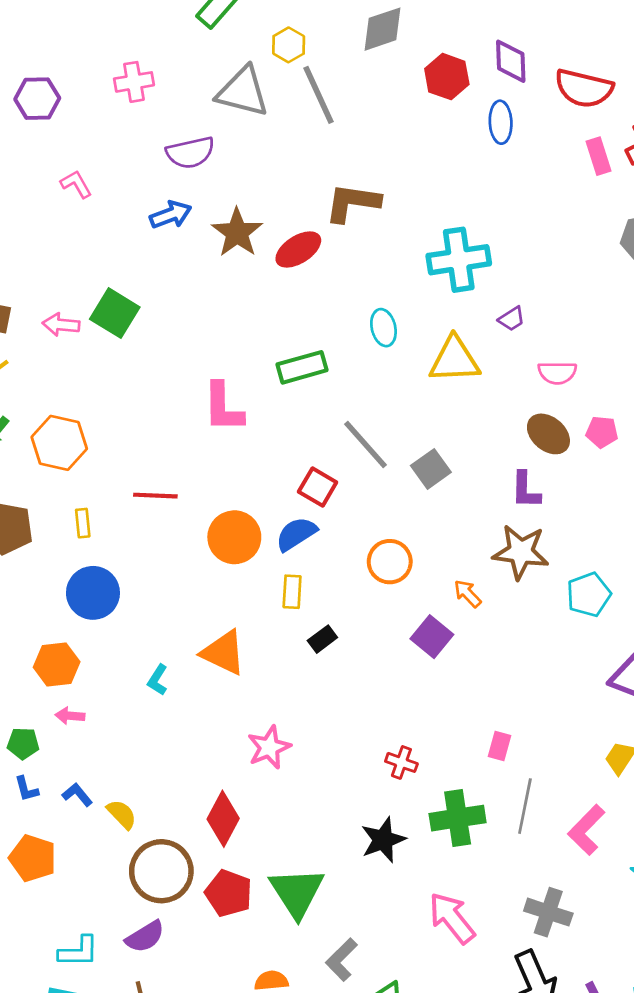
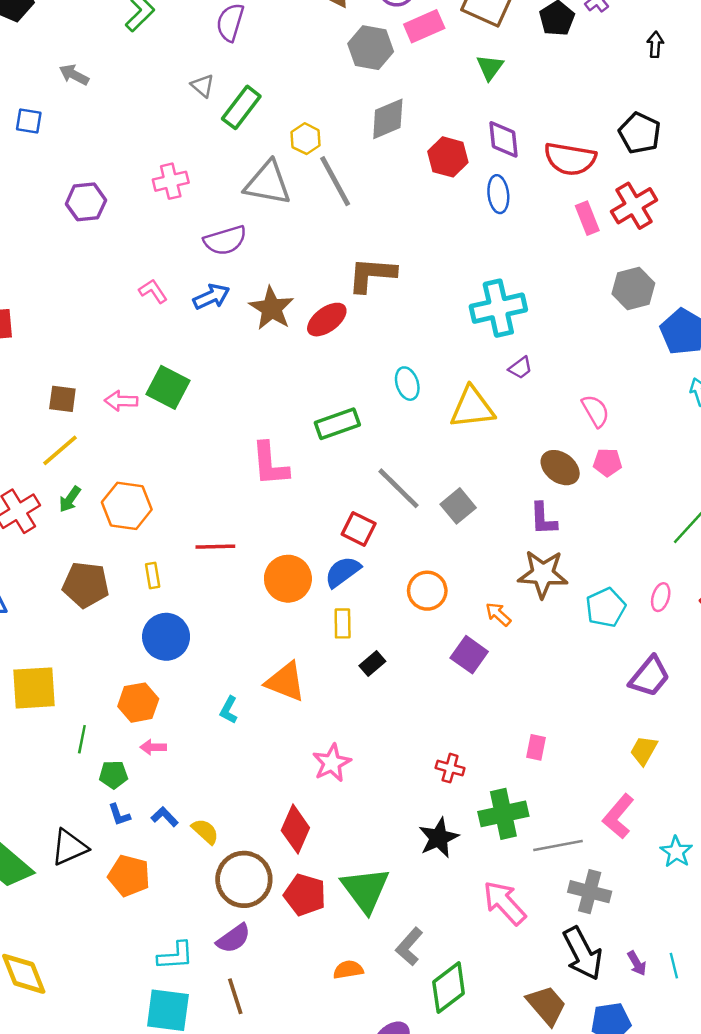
pink L-shape: (76, 184) -> (153, 291), moved
cyan cross: (459, 260) -> (498, 308), moved
pink semicircle: (557, 373) -> (595, 411), moved, turned -116
gray line: (525, 806) -> (558, 845), moved, turned 72

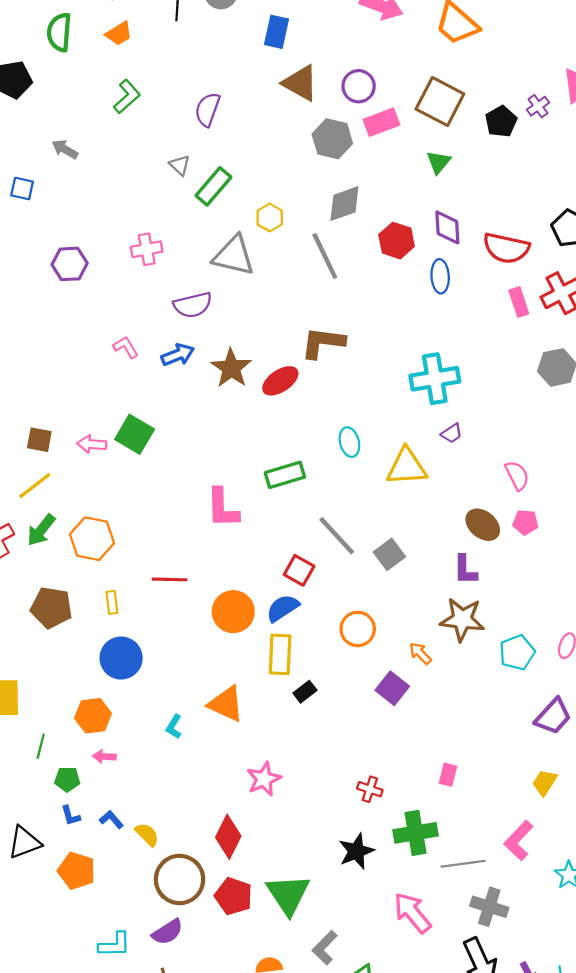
gray line: (335, 181) -> (325, 256), moved
green arrow: (70, 499) -> (41, 530), size x1.4
yellow rectangle: (343, 623) -> (280, 654), size x1.5

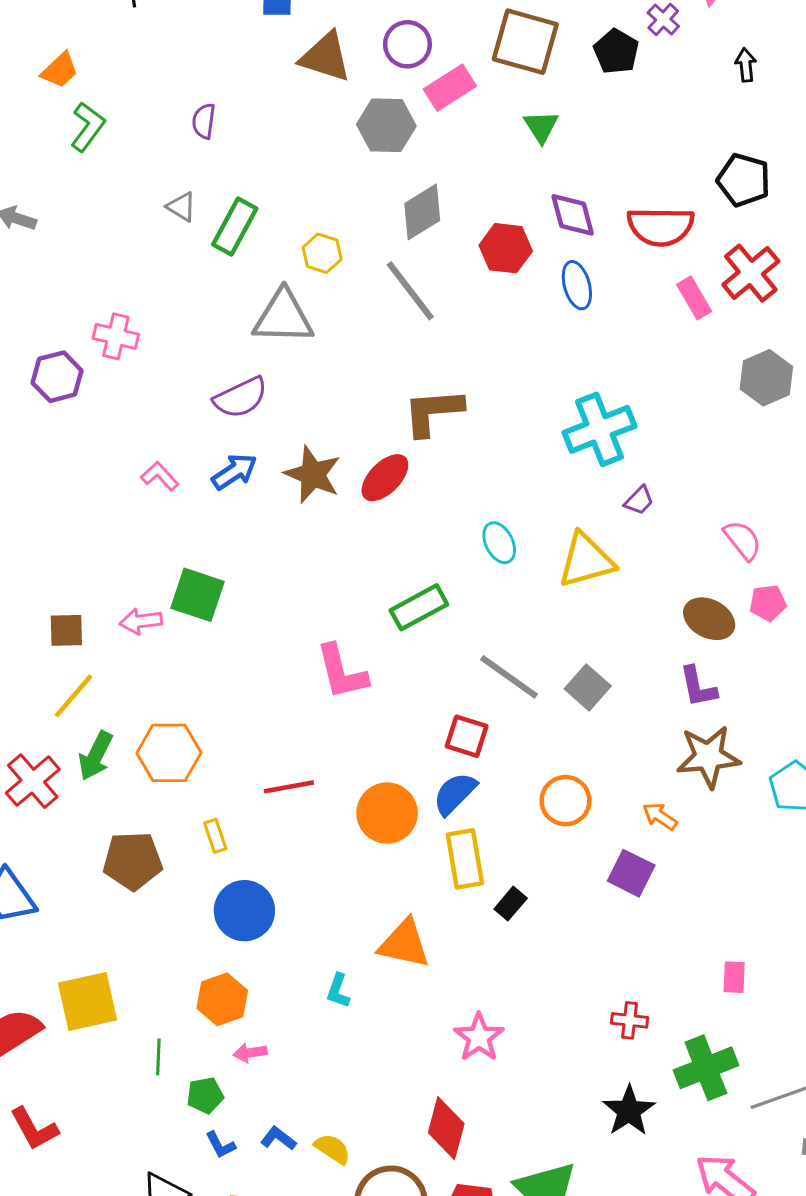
orange trapezoid: (119, 33) -> (60, 70), moved
purple semicircle: (207, 110) -> (204, 121), size x0.7
pink cross: (147, 249) -> (116, 336), moved, turned 36

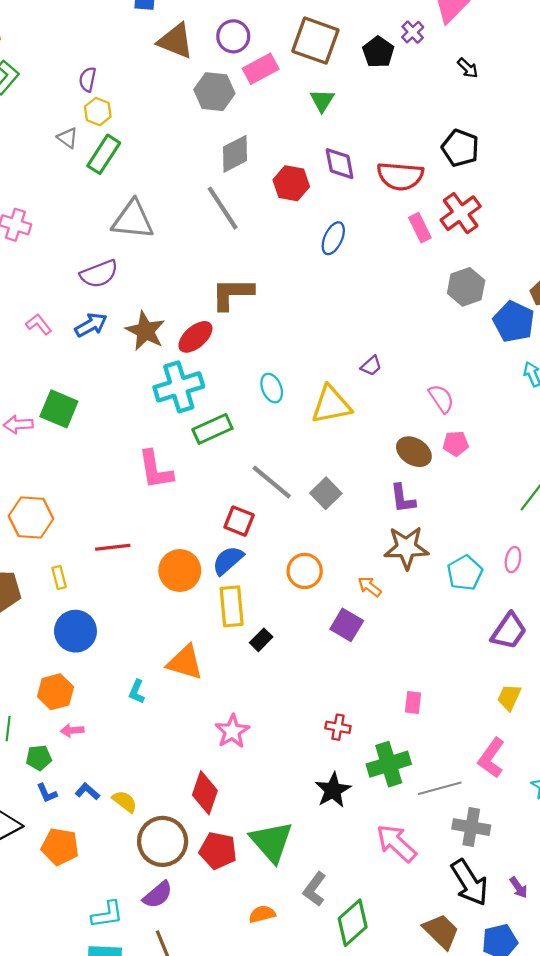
black arrow: (746, 65) -> (468, 68), turned 135
yellow hexagon: (322, 253) -> (98, 112), moved
blue ellipse: (577, 285) -> (333, 238), moved, turned 36
cyan cross: (599, 429) -> (179, 387), moved

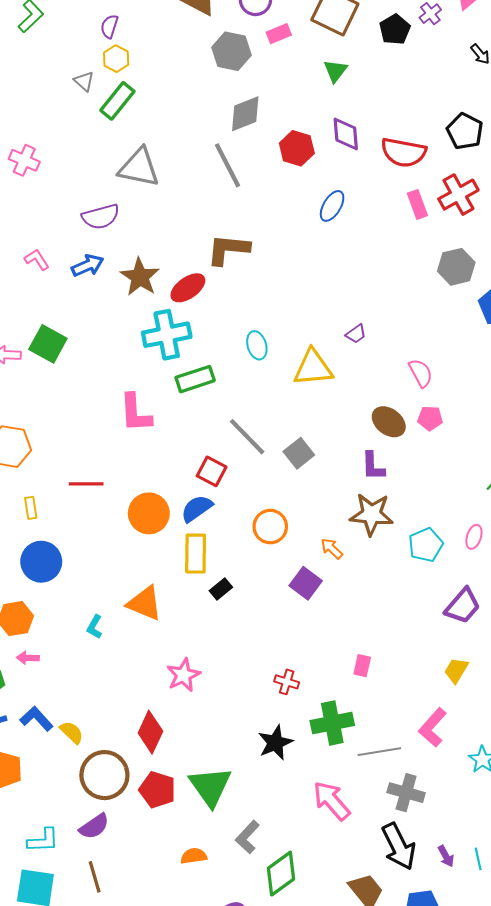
pink rectangle: (261, 69) -> (279, 34), size x0.7
blue L-shape: (87, 791) -> (36, 719), size x1.4

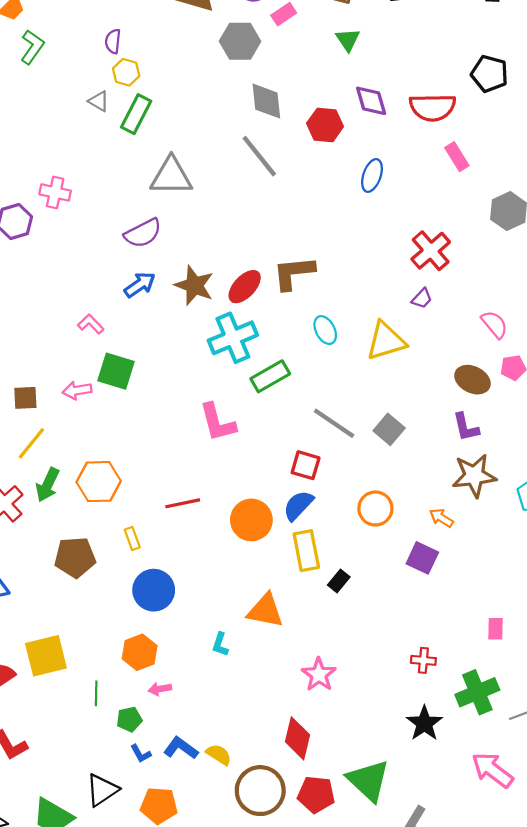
gray diamond: (245, 114) -> (266, 101), turned -63
red cross: (458, 195) -> (431, 251), moved
brown L-shape: (228, 249) -> (294, 273), moved
pink L-shape: (37, 260) -> (91, 324), moved

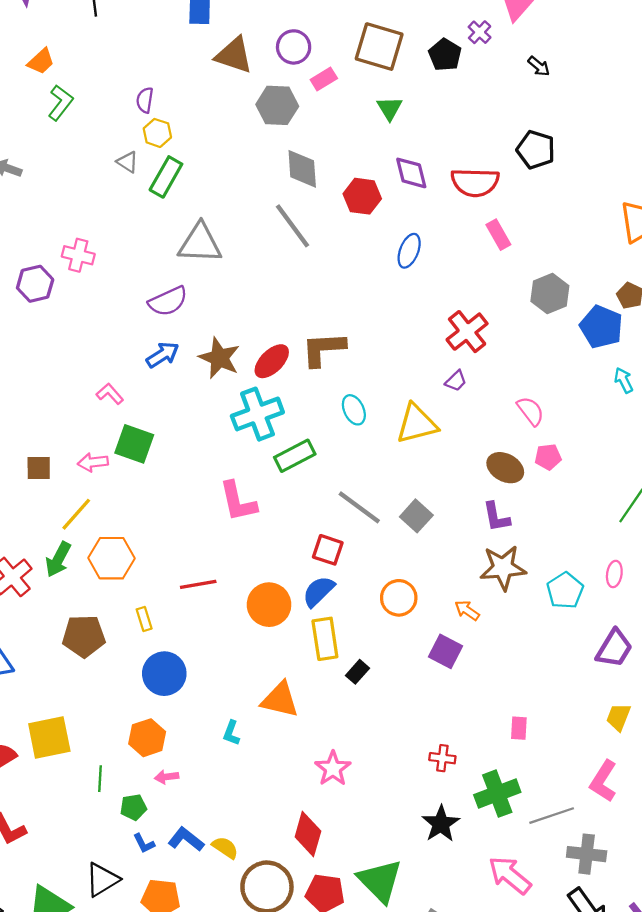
yellow line: (31, 443) -> (76, 514), moved

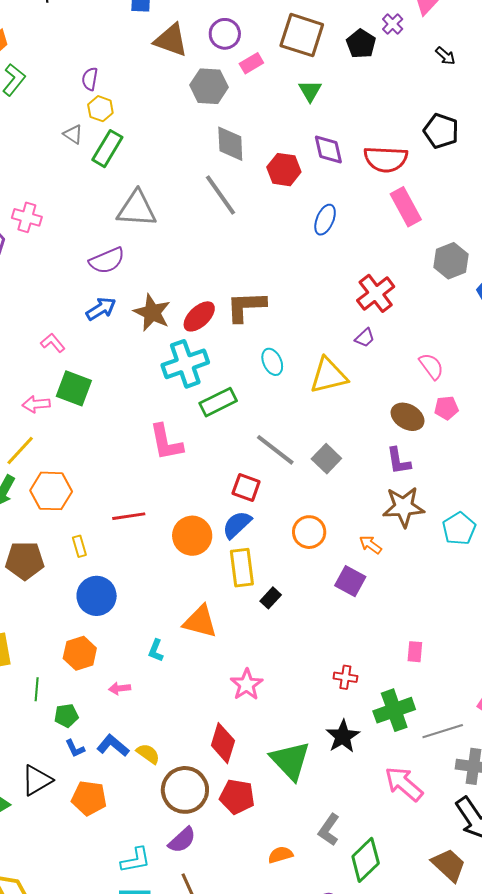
pink rectangle: (498, 235) -> (406, 207), size x1.4
pink arrow: (167, 777) -> (120, 688), moved
green triangle: (380, 881) -> (290, 761), moved

